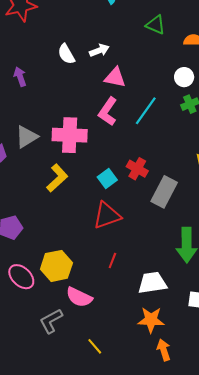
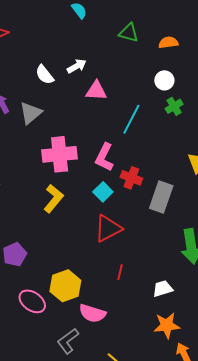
pink L-shape: (108, 111) -> (104, 157), moved
gray triangle: (27, 137) -> (31, 113), moved
white trapezoid: (152, 283) -> (163, 289), size x0.7

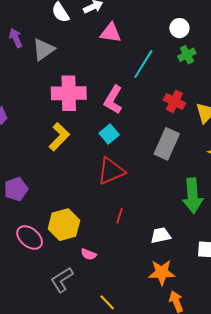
red cross: (131, 178) -> (174, 101), moved
pink semicircle: (92, 313) -> (89, 254), size x0.6

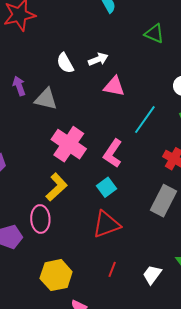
gray triangle: (43, 49) -> (46, 99), turned 45
pink cross: (69, 93) -> (69, 144), turned 32
white trapezoid: (161, 235) -> (152, 275), moved, turned -45
pink ellipse: (30, 237) -> (40, 219), moved, turned 44

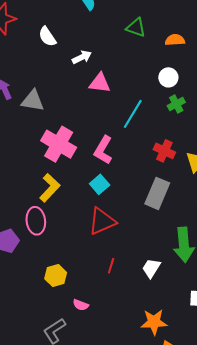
white semicircle: (65, 63) -> (47, 37), moved
yellow hexagon: (56, 275) -> (56, 276), size x0.7

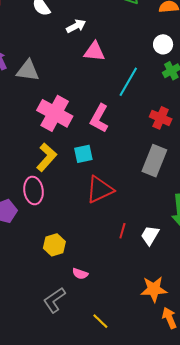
cyan square: (100, 184) -> (83, 154), moved, turned 30
red line: (111, 266) -> (122, 231), moved

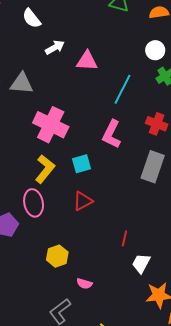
white arrow: (76, 26) -> (55, 47), moved
pink L-shape: (99, 118) -> (112, 134), moved
red triangle: (100, 190) -> (83, 201), moved, size x0.7
white trapezoid: (150, 235) -> (141, 263), moved

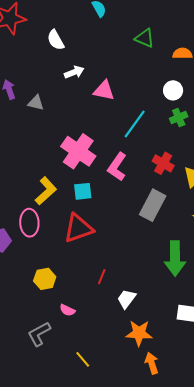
gray triangle: (22, 83) -> (36, 103), size x0.7
pink cross: (51, 125) -> (78, 151), moved
red triangle: (83, 201) -> (78, 228), size x1.5
red line: (124, 238) -> (102, 277), moved

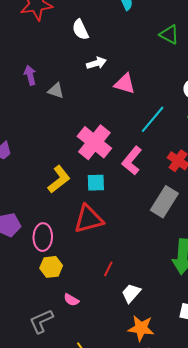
pink ellipse: (29, 223) -> (43, 237), moved

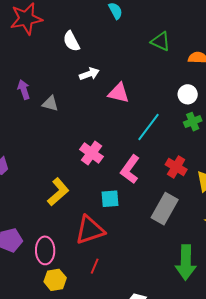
pink cross: (94, 142) -> (92, 153), size x0.7
cyan square: (96, 183) -> (110, 199), moved
red line: (108, 269) -> (95, 266), moved

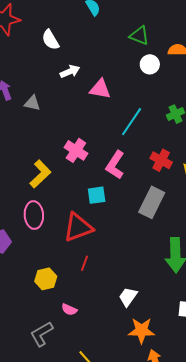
white circle: (188, 94) -> (150, 64), moved
yellow L-shape: (58, 192) -> (40, 174), moved
pink ellipse: (45, 250) -> (34, 215), moved

